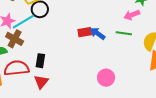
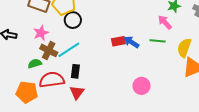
pink arrow: (132, 15) -> (165, 22), turned 70
cyan line: (23, 22) -> (69, 50), moved

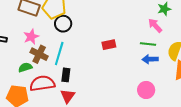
blue arrow: (131, 42) -> (150, 59), moved, turned -35
cyan line: (69, 50) -> (59, 53), turned -40
pink circle: (141, 86) -> (146, 90), moved

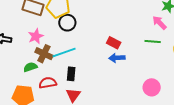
red rectangle: (109, 45) -> (114, 43), turned 40
cyan line: (59, 53) -> (64, 53), turned 55
blue arrow: (150, 59) -> (117, 58), moved
red semicircle: (42, 83) -> (48, 83), size x0.7

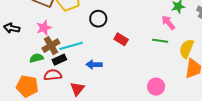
black circle: (67, 23) -> (98, 19), moved
brown cross: (44, 54) -> (51, 46), turned 30
blue arrow: (117, 58) -> (94, 65), moved
black rectangle: (71, 74) -> (59, 60), moved, turned 56

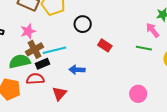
green semicircle: (36, 58) -> (20, 61), size x1.5

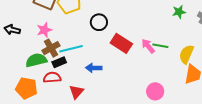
pink arrow: (152, 30) -> (148, 46), moved
red rectangle: (105, 45) -> (121, 43), size x1.5

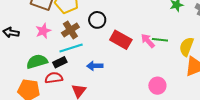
brown cross: (51, 48) -> (70, 30), moved

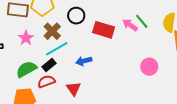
green line: (160, 40) -> (142, 21), turned 56

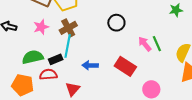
black circle: (76, 16) -> (116, 23), moved
red rectangle: (104, 30) -> (125, 66), moved
cyan line: (57, 49) -> (68, 46), turned -65

